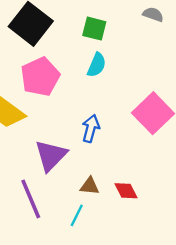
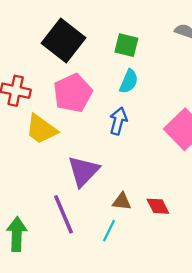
blue arrow: (91, 128) -> (118, 121), moved

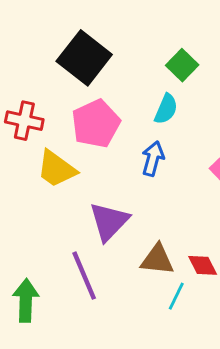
green square: (126, 45) -> (182, 65), moved, turned 30
brown triangle: (122, 201) -> (157, 259), size x1.4
cyan line: (109, 231) -> (176, 296), moved

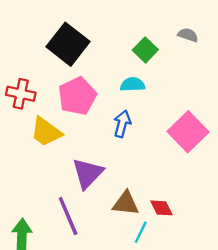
cyan semicircle: (166, 109) -> (133, 85), turned -115

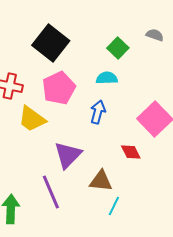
red diamond: (161, 208) -> (131, 152), moved

